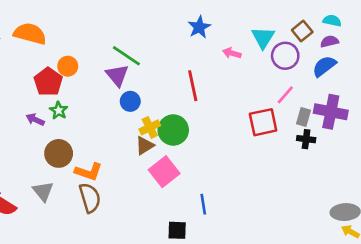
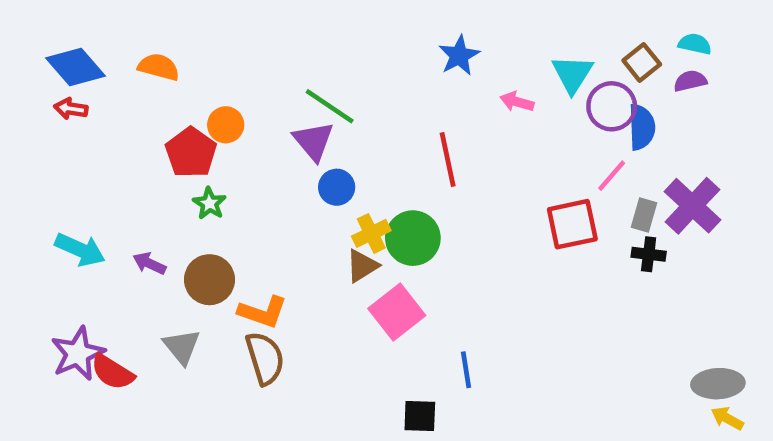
orange semicircle: (30, 34) -> (159, 67), size x0.7
blue semicircle: (324, 66) -> (642, 127), moved, turned 125
purple cross: (331, 112) -> (693, 206), turned 32
purple arrow: (35, 120) -> (149, 263), moved

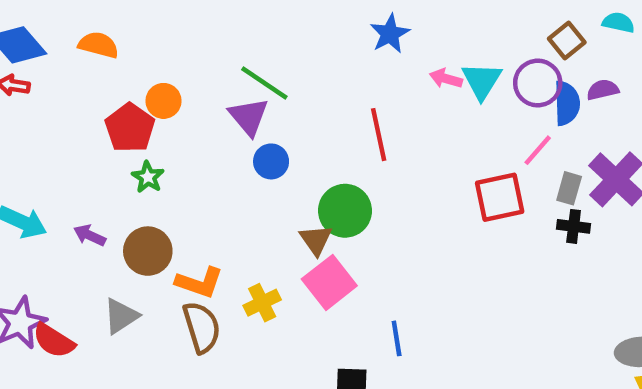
cyan triangle: (572, 74) -> (482, 81), moved
purple semicircle: (690, 81) -> (603, 90), moved
yellow cross: (371, 233) -> (262, 303), moved
brown triangle: (362, 266) -> (316, 240), moved, turned -33
gray triangle: (182, 347) -> (121, 316), turned 36

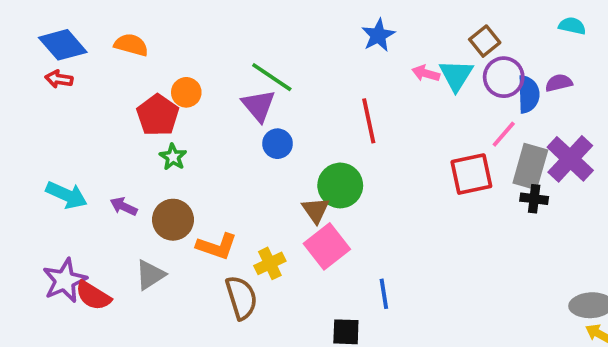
brown square: (567, 40) -> (485, 41), moved
gray rectangle: (569, 188) -> (530, 166), size x1.6
brown semicircle: (202, 327) -> (241, 298), moved

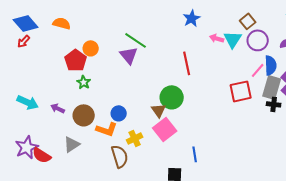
red arrow: (59, 79) -> (24, 41), turned -56
blue semicircle: (528, 94) -> (271, 65), moved
blue circle: (278, 144) -> (119, 113), moved

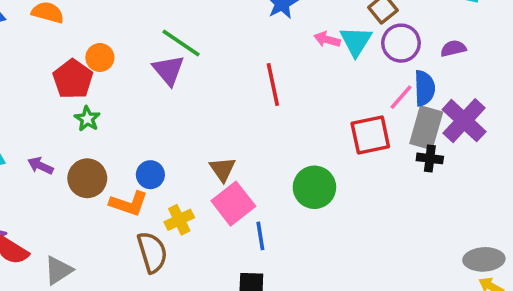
green circle: (172, 97) -> (314, 187), moved
gray triangle: (72, 144) -> (58, 270), moved
blue line: (195, 154) -> (260, 236), moved

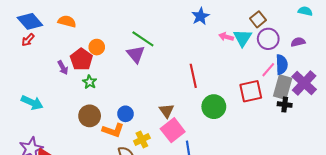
red line: (273, 85) -> (193, 76), moved
purple arrow: (40, 166) -> (63, 68), moved, turned -144
green circle: (314, 187) -> (214, 107), moved

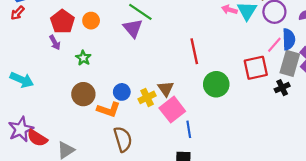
red pentagon: (81, 59) -> (62, 22), moved
black cross: (285, 105) -> (282, 88), moved, turned -32
yellow cross: (142, 139) -> (147, 97), moved

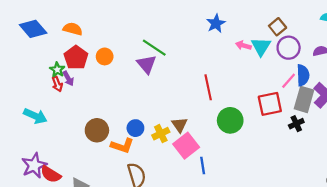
red arrow: (17, 13) -> (57, 84), moved, turned -64
green star: (83, 58) -> (57, 70), moved

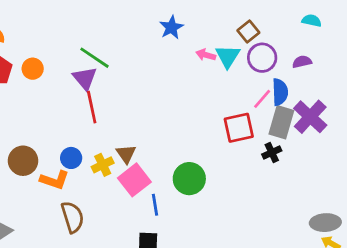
red line: (208, 87) -> (92, 107), moved
green circle: (230, 120) -> (189, 179), moved

